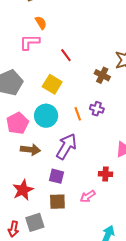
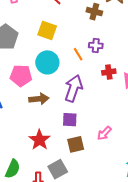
pink pentagon: (17, 123) -> (21, 76), turned -30
red cross: (105, 174) -> (109, 72), moved

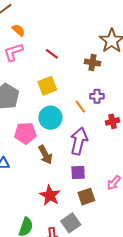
yellow square: (47, 30) -> (47, 86), turned -36
brown arrow: (39, 99) -> (45, 155), turned 72

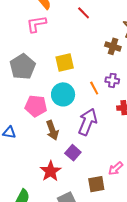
red line: (52, 54) -> (84, 13), moved
purple square: (78, 172) -> (73, 153), moved, turned 35
brown square: (86, 197) -> (96, 184), moved

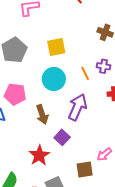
pink pentagon: (36, 106) -> (15, 94), moved

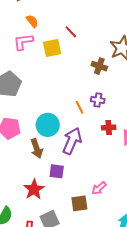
yellow square: (56, 47) -> (52, 48), moved
cyan circle: (54, 79) -> (48, 125), moved
purple square: (62, 137) -> (57, 171), turned -35

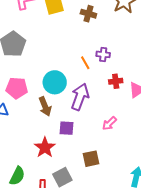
brown cross: (99, 66) -> (88, 14), moved
pink arrow: (99, 188) -> (109, 123), moved

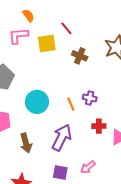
cyan circle: (55, 82) -> (37, 102), moved
purple square: (66, 128) -> (60, 172), moved

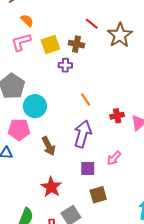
red line: (66, 28) -> (92, 24), moved
brown cross: (80, 56) -> (76, 44), moved
purple cross: (90, 98) -> (65, 65), moved
cyan circle: (37, 102) -> (35, 106), moved

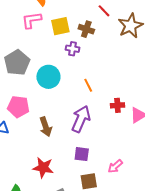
cyan circle: (35, 106) -> (48, 77), moved
pink arrow: (114, 158) -> (115, 166), moved
red star: (51, 187) -> (43, 168), turned -30

